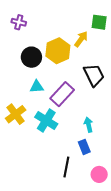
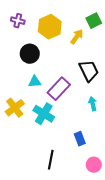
green square: (99, 22) -> (94, 21), turned -35
yellow hexagon: (58, 51) -> (50, 27), moved
cyan arrow: (89, 125) -> (93, 104), moved
black line: (66, 167) -> (51, 160), moved

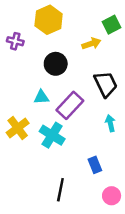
purple cross: (18, 21) -> (15, 41), moved
yellow hexagon: (50, 27) -> (49, 20), moved
yellow arrow: (77, 37) -> (91, 44), turned 35
black circle: (30, 54) -> (56, 64), moved

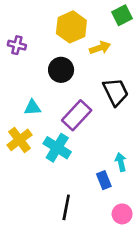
yellow hexagon: (49, 20) -> (71, 27), moved
green square: (112, 25) -> (122, 15), moved
cyan triangle: (41, 97) -> (32, 107), moved
cyan arrow: (110, 123) -> (121, 162), moved

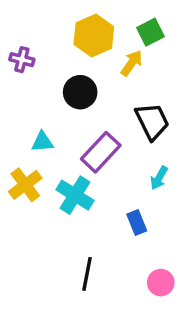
green square: (122, 15) -> (150, 32), moved
yellow arrow: (100, 48) -> (132, 63), turned -36
cyan arrow: (121, 162) -> (159, 178), moved, turned -138
blue rectangle: (104, 180) -> (137, 223), moved

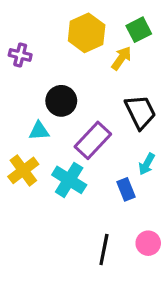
black circle: (80, 92) -> (61, 101), moved
blue rectangle: (137, 223) -> (126, 189), moved
black line: (87, 274) -> (104, 249), moved
pink circle: (161, 283) -> (148, 243), moved

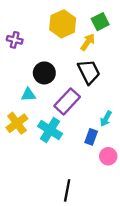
black trapezoid: (140, 112) -> (89, 72), moved
blue rectangle: (126, 189) -> (91, 137), turned 42
pink circle: (148, 243) -> (108, 156), moved
black line: (104, 249) -> (67, 190), moved

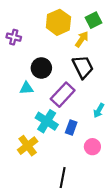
yellow cross: (17, 123) -> (28, 146), moved
blue rectangle: (91, 137) -> (71, 128), moved
pink circle: (108, 156) -> (92, 147), moved

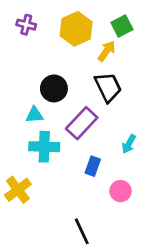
purple cross: (14, 37) -> (26, 25), moved
cyan cross: (47, 121) -> (44, 147), moved, turned -30
yellow cross: (28, 146) -> (18, 190), moved
black line: (63, 178) -> (82, 231), turned -36

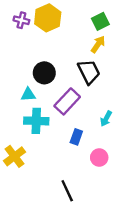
yellow hexagon: (76, 29) -> (48, 18), moved
yellow arrow: (107, 51) -> (98, 44), moved

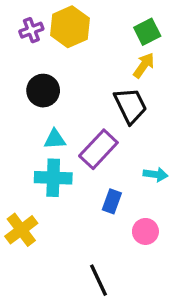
purple cross: (21, 20) -> (31, 30), turned -35
black circle: (44, 73) -> (43, 91), moved
cyan triangle: (28, 95) -> (55, 139), moved
cyan arrow: (106, 119) -> (156, 174), turned -112

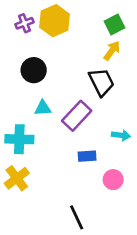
cyan cross: (53, 178) -> (19, 139), moved
blue rectangle: (112, 201) -> (87, 156), turned 66

